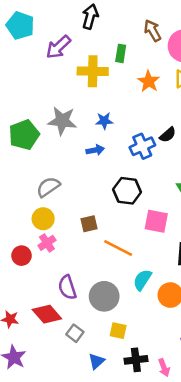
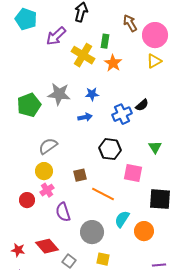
yellow cross: (93, 71) -> (83, 55), turned 30
orange star: (149, 81) -> (113, 63), moved
purple semicircle: (67, 287) -> (63, 212), moved

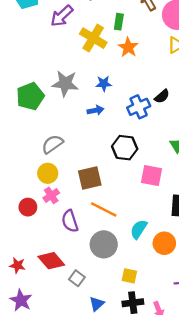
brown square: (80, 175) -> (90, 178), size x1.5
orange line: (103, 194) -> (104, 209), moved
yellow square: (103, 259) -> (129, 276), moved

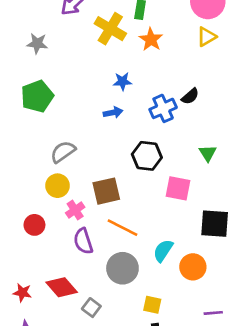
gray star: (65, 84) -> (37, 43), moved, size x0.7
pink cross: (51, 195) -> (75, 210), moved

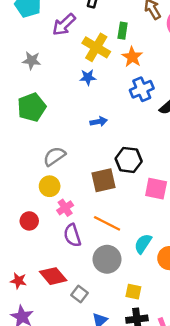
blue star: (122, 81) -> (88, 77), moved
blue cross: (163, 108) -> (142, 89), moved
brown square: (106, 191) -> (103, 180), moved

